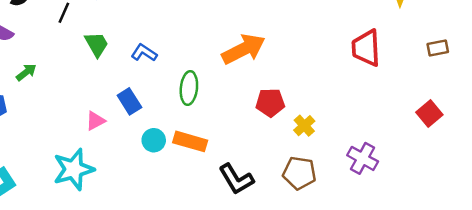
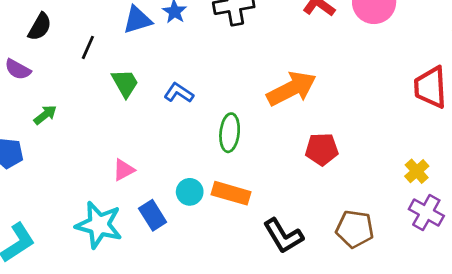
blue rectangle: (129, 101) -> (153, 215), moved
yellow cross: (304, 126) -> (417, 171), moved
cyan star: (74, 169) -> (99, 225), turned 30

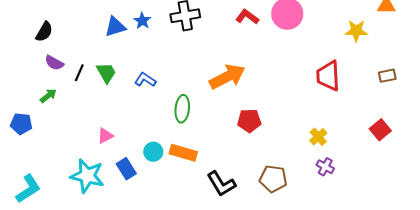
black line: (88, 47) -> (79, 73), moved
purple semicircle: (18, 69) -> (54, 63), moved
purple cross: (426, 212) -> (325, 167), size x0.7

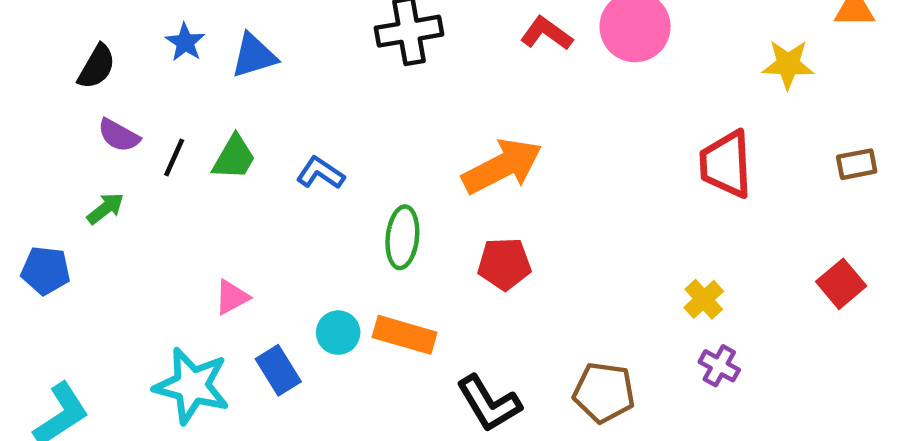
blue star: (142, 21) -> (185, 42), moved
green trapezoid: (106, 73) -> (234, 157), turned 60
red pentagon: (249, 121) -> (504, 264), moved

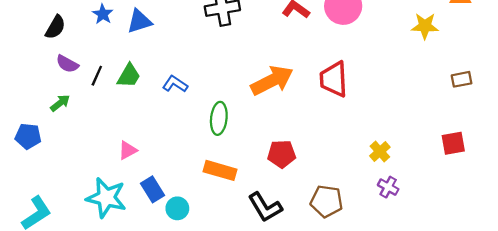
red trapezoid: (726, 164) -> (334, 79), moved
red pentagon: (504, 264) -> (282, 154), moved
red square: (841, 284) -> (453, 143), turned 30
cyan circle: (338, 333) -> (177, 208), moved

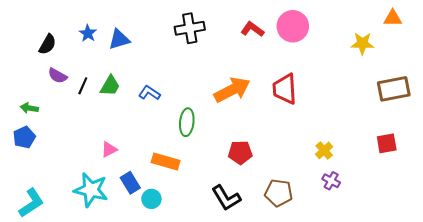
brown rectangle: (462, 79) -> (394, 89), size x1.8
green arrow: (60, 103) -> (29, 108), moved, turned -132
blue pentagon: (28, 136) -> (24, 137), turned -30
orange rectangle: (220, 170) -> (166, 162), moved

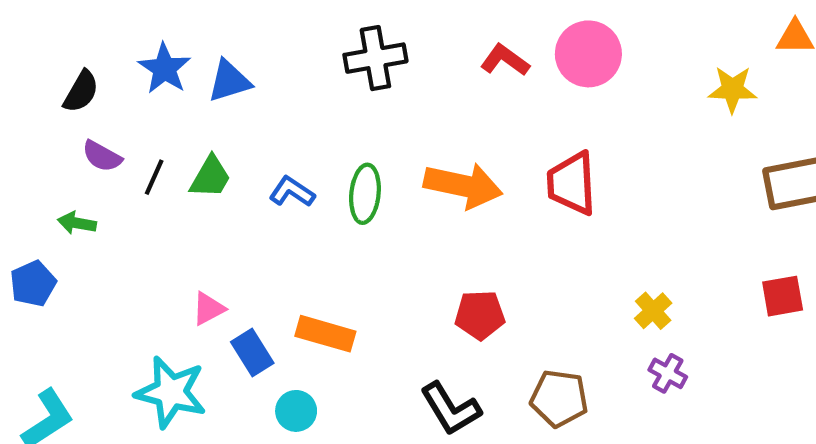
blue star: (88, 33) -> (165, 69), size x1.4
orange arrow: (232, 90) -> (463, 185), turned 39
green arrow: (29, 108) -> (77, 223), moved
green ellipse: (187, 122) -> (365, 194), moved
blue rectangle: (130, 183) -> (252, 352), moved

